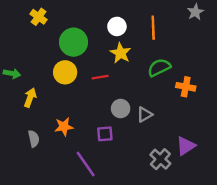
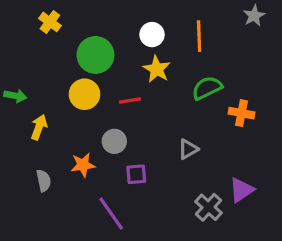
gray circle: (121, 108) -> (114, 141), moved

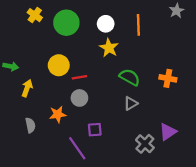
green circle: (95, 55) -> (66, 23), moved
green semicircle: (207, 88) -> (130, 77), moved, turned 55
red line: (130, 100) -> (79, 77), moved
purple square: (136, 174) -> (95, 130), moved

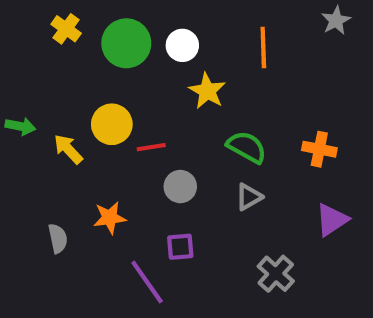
white circle: (106, 24) -> (182, 45), moved
yellow arrow: (27, 88) -> (68, 149), moved, turned -63
gray circle: (79, 98) -> (180, 187), moved
purple triangle: (168, 132) -> (332, 220), moved

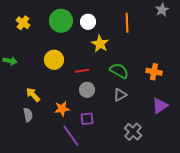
yellow cross: (66, 29) -> (23, 23), moved
red line: (151, 147) -> (82, 71), moved
yellow arrow: (68, 149) -> (33, 95), moved
orange star: (110, 218) -> (62, 109), moved

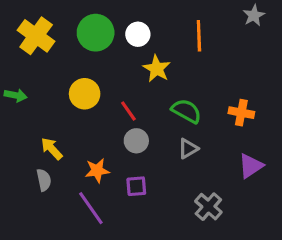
yellow cross: (23, 23) -> (36, 36), size x1.6
red line: (82, 71) -> (128, 111), turned 64
purple line: (71, 136) -> (91, 208), moved

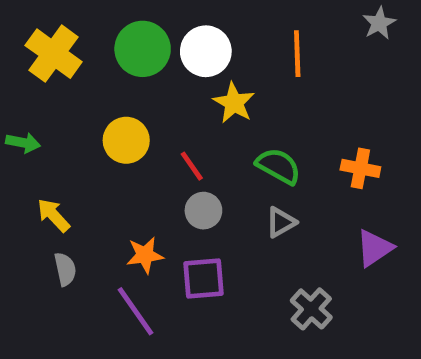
white circle: (138, 34) -> (206, 51), size x1.4
yellow arrow: (52, 149) -> (54, 215), moved
purple square: (136, 186) -> (203, 279), size x1.4

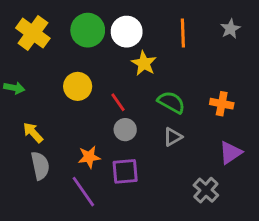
gray star: (379, 23) -> (230, 29), moved
gray semicircle: (65, 269) -> (40, 166), size x1.4
gray cross: (311, 309) -> (206, 190), moved

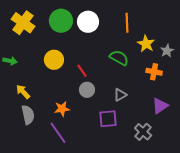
gray star: (230, 29) -> (167, 51), moved
yellow star: (144, 63) -> (146, 44), moved
green semicircle: (171, 102) -> (119, 58), moved
purple square: (125, 171) -> (108, 119), moved

